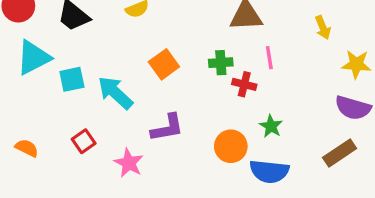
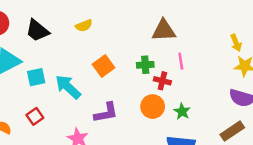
yellow arrow: (323, 27) -> (236, 43), moved
red square: (84, 141) -> (35, 116), moved
orange circle: (231, 146) -> (153, 107), moved

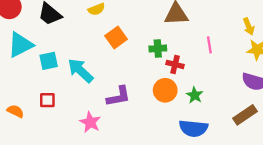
pink line: (181, 61) -> (209, 45), moved
orange square: (104, 66) -> (116, 37), moved
red square: (35, 116) -> (47, 100), turned 35

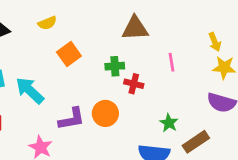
orange circle: (165, 90) -> (105, 113), moved
green star: (195, 95) -> (169, 123), moved
brown rectangle: (245, 115) -> (196, 142), moved

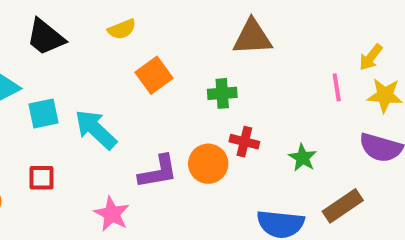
yellow arrow: (215, 42) -> (371, 57), turned 60
pink line: (172, 62) -> (337, 87), moved
red cross: (134, 84) -> (244, 142), moved
green star: (169, 123) -> (303, 158), moved

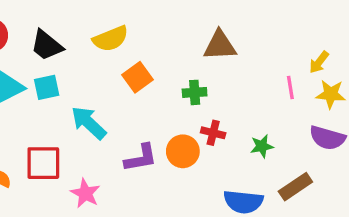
yellow semicircle: (122, 29) -> (111, 39), size x1.5
cyan square: (44, 113) -> (47, 87), moved
green star: (303, 158) -> (262, 146), turned 30
red square: (42, 178) -> (43, 163), size x1.6
pink star: (112, 214) -> (85, 193), moved

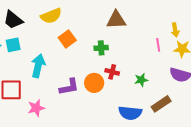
yellow arrow: (319, 62) -> (175, 30), turned -48
cyan arrow: (89, 123) -> (38, 66), turned 60
pink star: (85, 193) -> (36, 108), turned 30

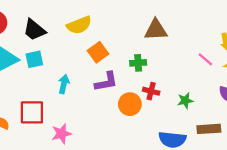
pink line: (158, 45) -> (205, 59), turned -40
cyan arrow: (38, 66) -> (64, 84), size x0.7
purple L-shape: (69, 87) -> (106, 82), moved
brown rectangle: (161, 104) -> (209, 129), turned 30

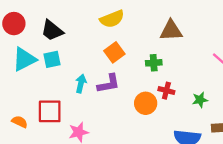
yellow semicircle: (79, 25) -> (112, 19), moved
purple L-shape: (106, 82) -> (109, 84), moved

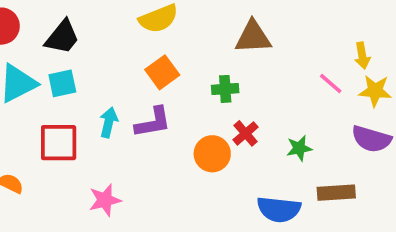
black trapezoid: (52, 30) -> (62, 37), turned -90
red cross: (166, 91) -> (246, 133), turned 35
red square: (50, 111) -> (59, 143), moved

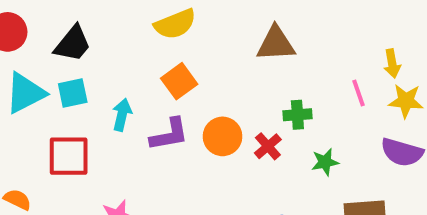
pink line: (331, 83) -> (359, 93), turned 30
green cross: (225, 89) -> (297, 115), moved
cyan arrow: (109, 122) -> (122, 115), moved
orange circle: (212, 154) -> (223, 136), moved

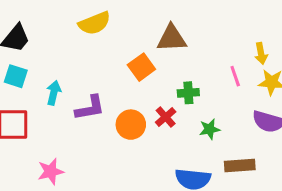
orange square: (179, 81) -> (141, 67), moved
cyan square: (73, 93) -> (16, 76), turned 30
orange circle: (223, 136) -> (131, 125), moved

